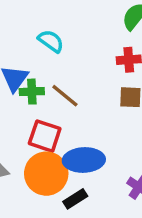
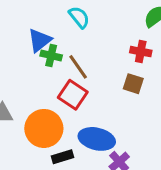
red square: (45, 136) -> (73, 95), moved
blue ellipse: (84, 160) -> (97, 139), moved

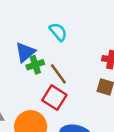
green cross: (51, 56) -> (35, 65), turned -30

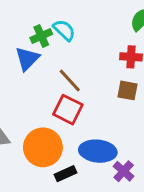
green cross: (35, 65) -> (41, 36), moved

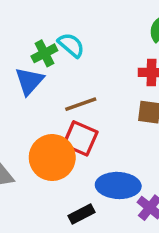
brown line: (70, 81) -> (81, 104), turned -64
orange circle: (43, 147) -> (52, 158), moved

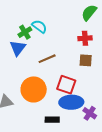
red square: (80, 138) -> (66, 85), moved
black rectangle: (82, 214) -> (52, 120), turned 32

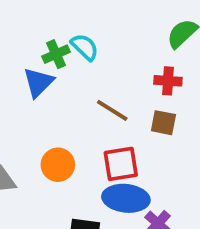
brown line: (47, 59) -> (112, 110), moved, turned 48
red square: (66, 85) -> (121, 164), turned -36
orange circle: (34, 89) -> (58, 165), size x0.7

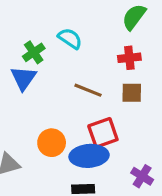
cyan semicircle: (85, 47) -> (70, 38), moved
blue ellipse: (126, 198) -> (89, 156), moved

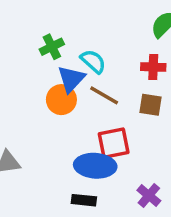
cyan semicircle: (70, 38) -> (93, 61), moved
blue triangle: (23, 78) -> (71, 79), moved
orange circle: (52, 143) -> (61, 100), moved

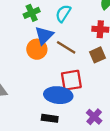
cyan semicircle: (93, 61) -> (63, 13), moved, turned -102
brown square: (151, 105) -> (98, 55), turned -35

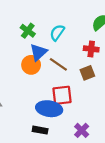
green cross: (32, 13) -> (28, 31), turned -32

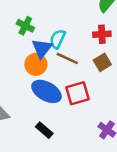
cyan semicircle: (57, 33) -> (58, 39), moved
blue ellipse: (49, 109) -> (46, 91), moved, turned 30
black rectangle: (40, 130) -> (44, 130), moved, turned 40

